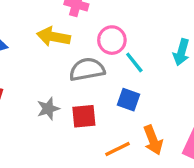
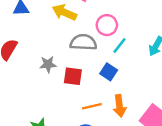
cyan line: (134, 62) -> (119, 46), turned 63

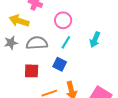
pink circle: (107, 25) -> (63, 20), moved
gray star: (48, 64) -> (11, 43), moved

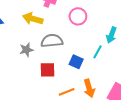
cyan line: (66, 42) -> (97, 52), moved
gray star: (11, 43) -> (26, 50), moved

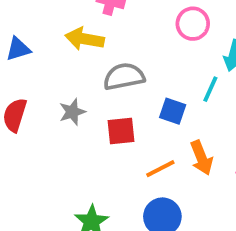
pink circle: (78, 16) -> (193, 24), moved
gray star: (26, 50) -> (72, 112), moved

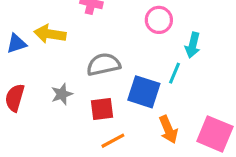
yellow arrow: (85, 39) -> (50, 34), moved
blue square: (173, 111) -> (144, 92), size x1.5
orange line: (160, 169) -> (113, 141), moved

